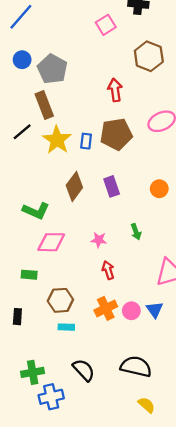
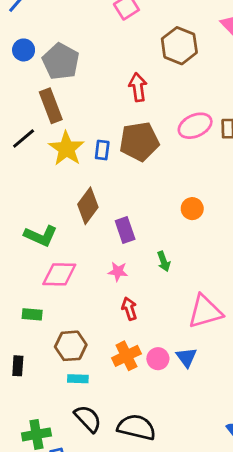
purple rectangle: (112, 186) -> (125, 230), moved
black semicircle: (136, 367) -> (136, 427), moved
black semicircle: (84, 370) -> (88, 419), moved

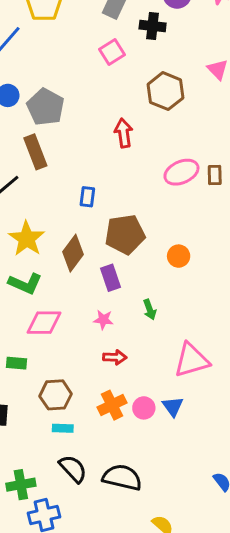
brown pentagon: (139, 141) -> (125, 234), moved
yellow star: (66, 149) -> (27, 239), moved
red arrow: (129, 309) -> (115, 357), turned 110

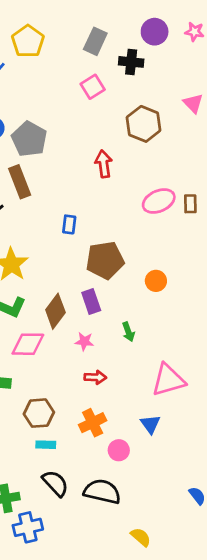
brown diamond: (73, 253) -> (55, 311), moved
pink circle: (144, 408) -> (119, 450), moved

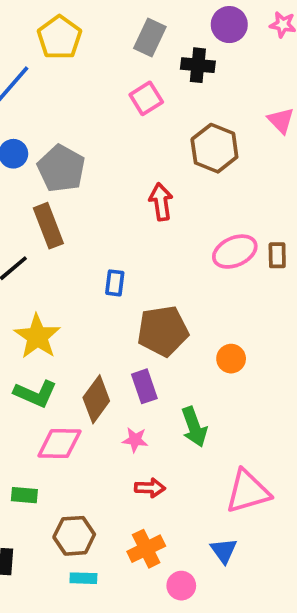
green arrow: (128, 332) -> (194, 427), size x1.5

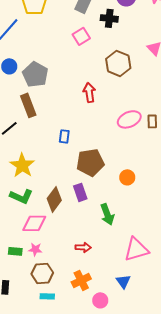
pink star: (135, 440) -> (35, 249), moved

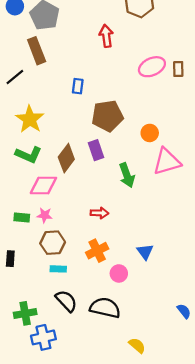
pink triangle: (136, 249) -> (167, 162), moved

